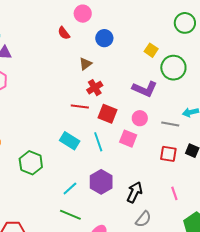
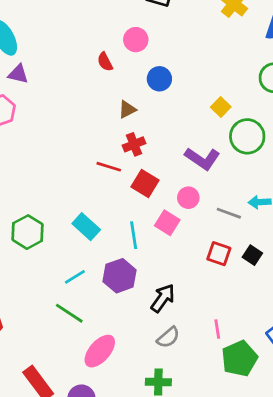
cyan rectangle: (70, 141) -> (86, 227), moved
cyan line: (98, 142) -> (134, 235), moved
pink line: (174, 193) -> (217, 329), moved

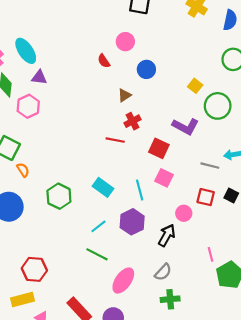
red square: (145, 184) -> (159, 148), moved
pink circle: (188, 198) -> (184, 213), moved
gray semicircle: (168, 337) -> (163, 272), moved

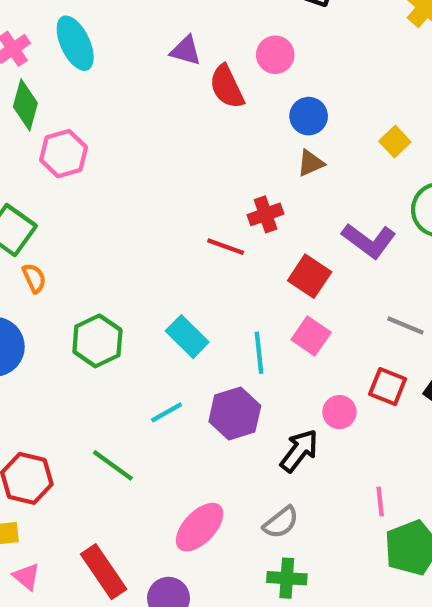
red semicircle: (104, 61) -> (227, 87), size x1.5
purple triangle: (39, 77) -> (186, 51), moved
yellow square: (195, 86) -> (395, 142), moved
brown triangle: (124, 95) -> (311, 163), moved
green line: (97, 254) -> (113, 465), moved

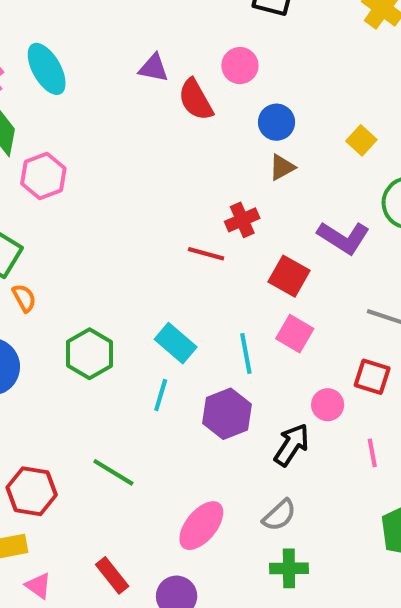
cyan line: (167, 412) -> (161, 395), moved, turned -40
pink line: (380, 501) -> (372, 453), moved
red rectangle: (104, 572) -> (112, 575), size x0.7

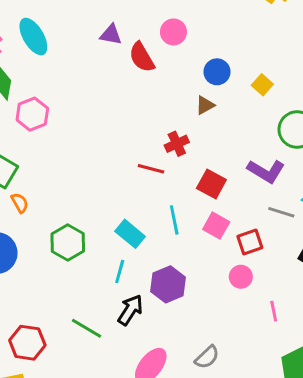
blue circle: (277, 122) -> (217, 72), moved
purple L-shape: (344, 238) -> (266, 171), moved
cyan line: (246, 353) -> (174, 220), moved
red square: (372, 377) -> (250, 242), moved, turned -35
black arrow: (292, 445) -> (130, 310), moved

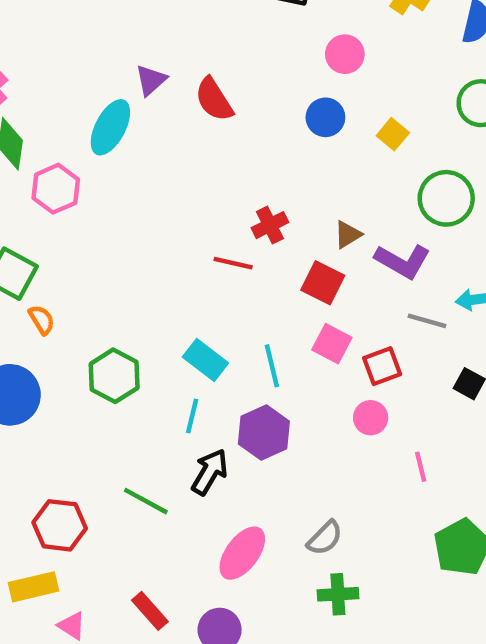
pink circle: (173, 32) -> (345, 54), moved
purple triangle: (111, 35) -> (151, 80), moved, turned -50
cyan ellipse: (33, 37) -> (110, 127), moved, turned 60
brown triangle: (205, 105) -> (348, 235), moved
cyan line: (174, 220) -> (272, 366), moved

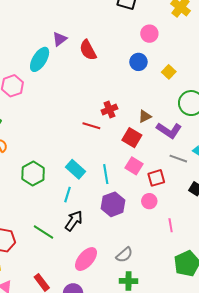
purple hexagon: (264, 433) -> (113, 204), moved

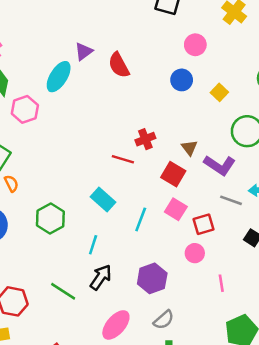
brown triangle: (145, 116) -> (189, 148), turned -40
cyan rectangle: (75, 169) -> (103, 199), moved
cyan line: (106, 174) -> (141, 219), turned 30
purple hexagon: (113, 204) -> (152, 278), moved

